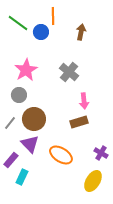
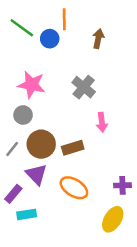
pink star: (26, 70) -> (32, 85), turned -30
brown rectangle: (79, 122) -> (73, 148), moved
purple cross: (101, 153) -> (122, 185), turned -32
cyan rectangle: (22, 177) -> (27, 214), turned 56

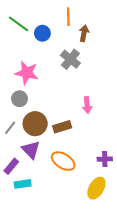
orange line: (64, 19) -> (68, 17), moved
gray cross: (84, 87) -> (70, 59), moved

